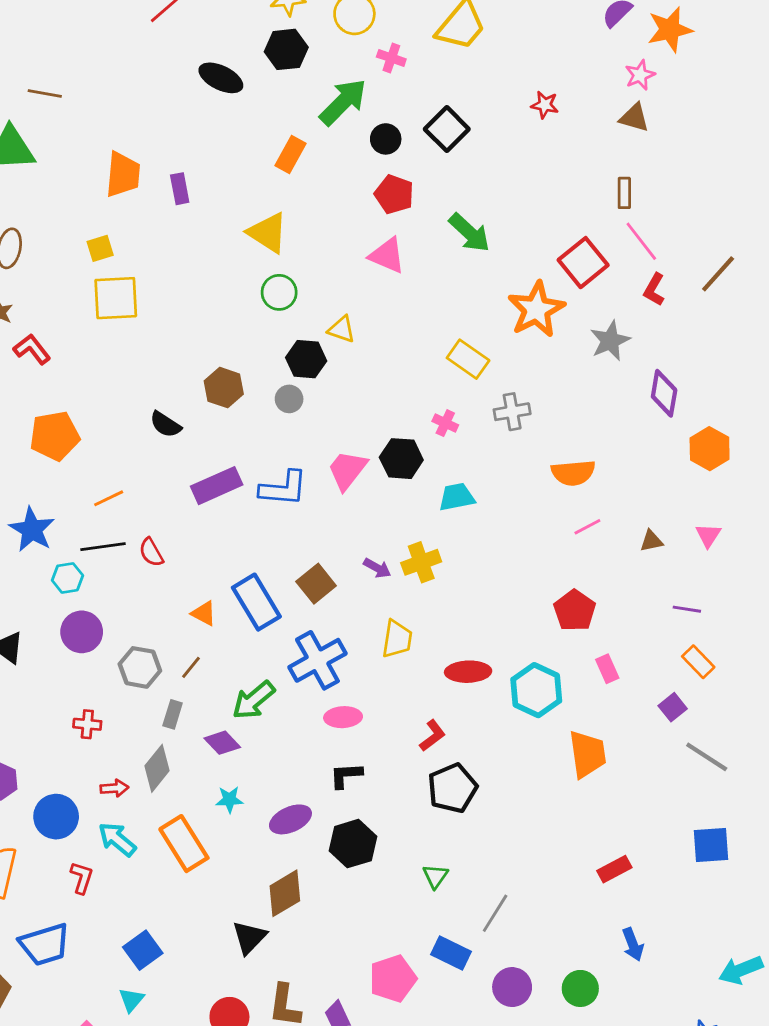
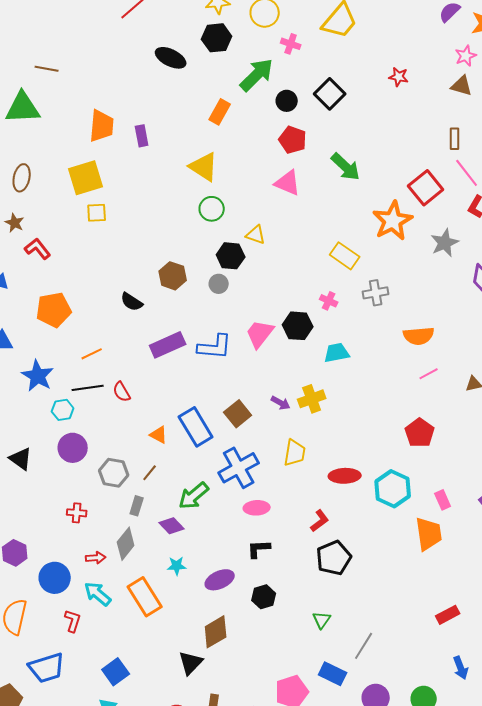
yellow square: (100, 248) -> (86, 178), size x1.8
yellow square: (116, 298) -> (97, 213), size x0.6
pink rectangle: (607, 669) -> (443, 500), moved
black hexagon: (353, 844) -> (264, 597), size x0.7

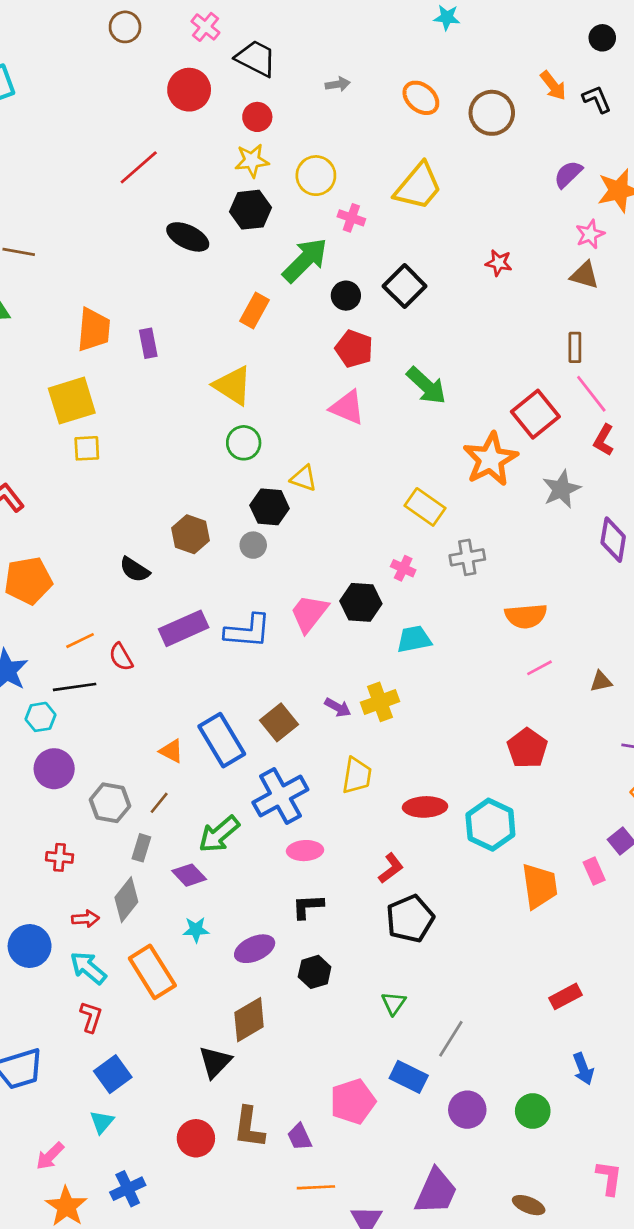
red semicircle: (122, 392) -> (121, 657), moved
pink rectangle: (443, 500) -> (594, 871), moved
red L-shape: (73, 621) -> (91, 1017), moved

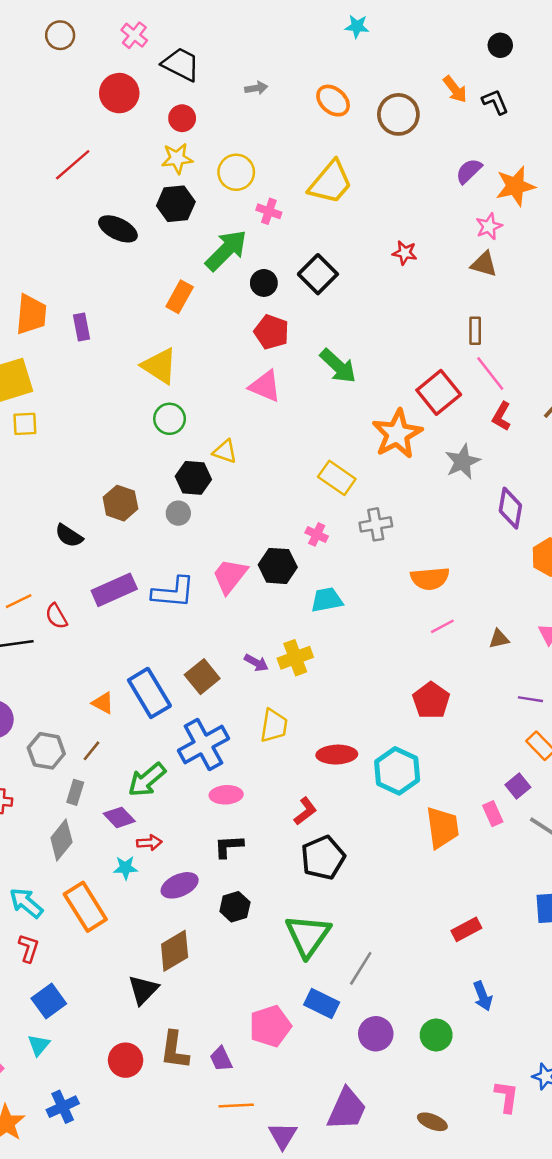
red arrow: (85, 919) -> (149, 843), moved
green triangle: (394, 1003) -> (308, 936), size x2.0

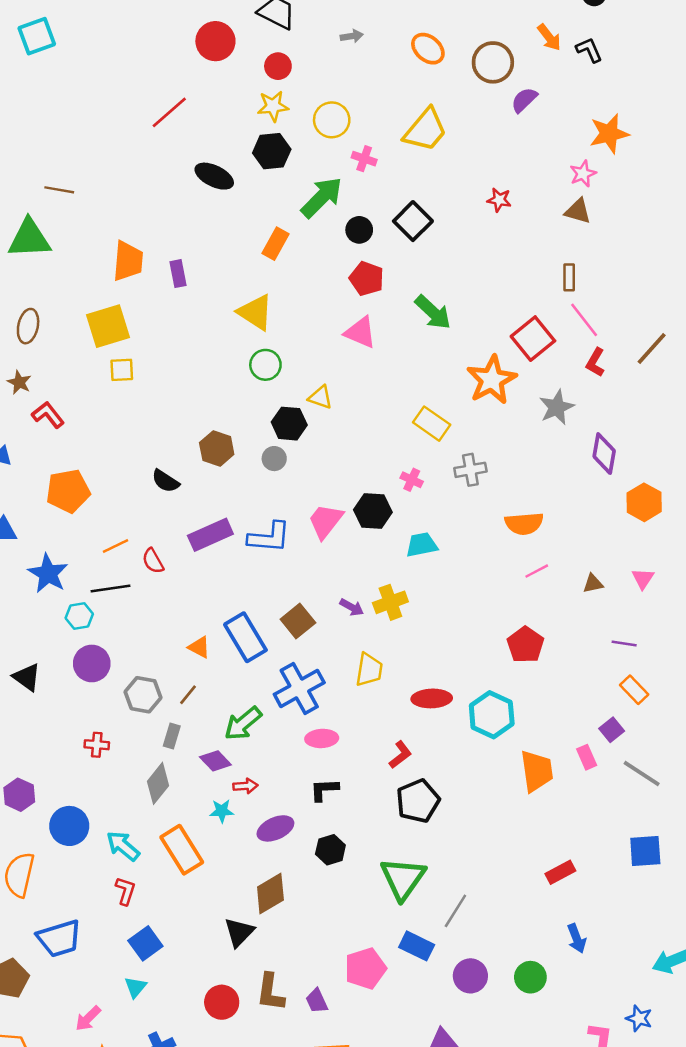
purple semicircle: (469, 171) -> (524, 100), moved

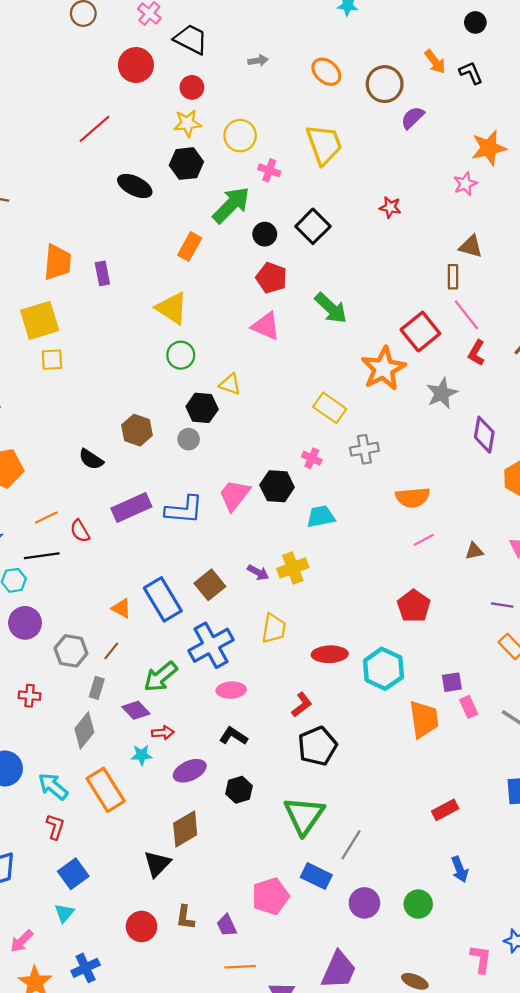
yellow trapezoid: (425, 130) -> (324, 145), turned -60
brown triangle: (578, 211) -> (471, 246), moved
purple square: (612, 730) -> (452, 682), moved, turned 30
black L-shape: (324, 790) -> (233, 736), turned 36
brown L-shape: (270, 992) -> (185, 917), size x0.7

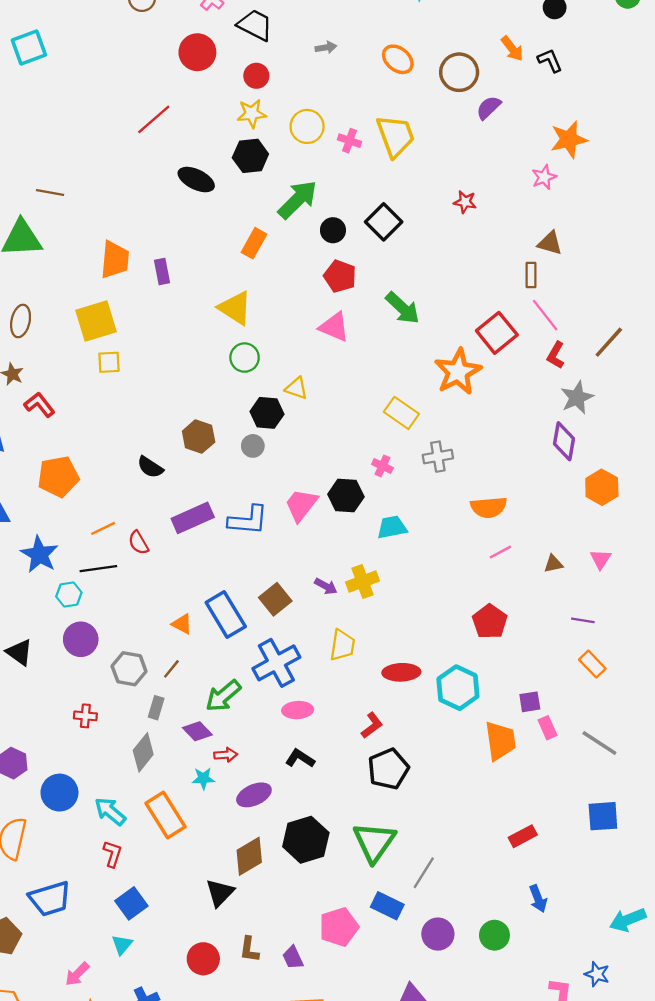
pink cross: (269, 170) -> (349, 141), moved
gray star: (442, 393) -> (577, 398), moved
black hexagon: (239, 790) -> (306, 840), moved, size x1.6

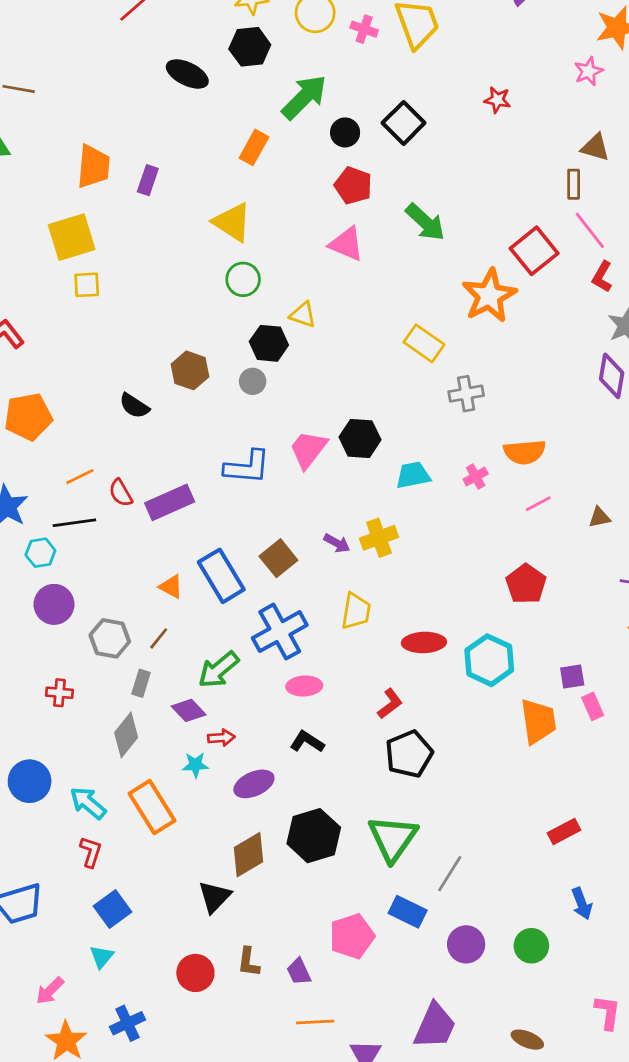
purple rectangle: (162, 271) -> (148, 180), turned 30
pink cross: (382, 466) -> (476, 477), moved, turned 36
purple rectangle: (193, 518) -> (170, 502), moved

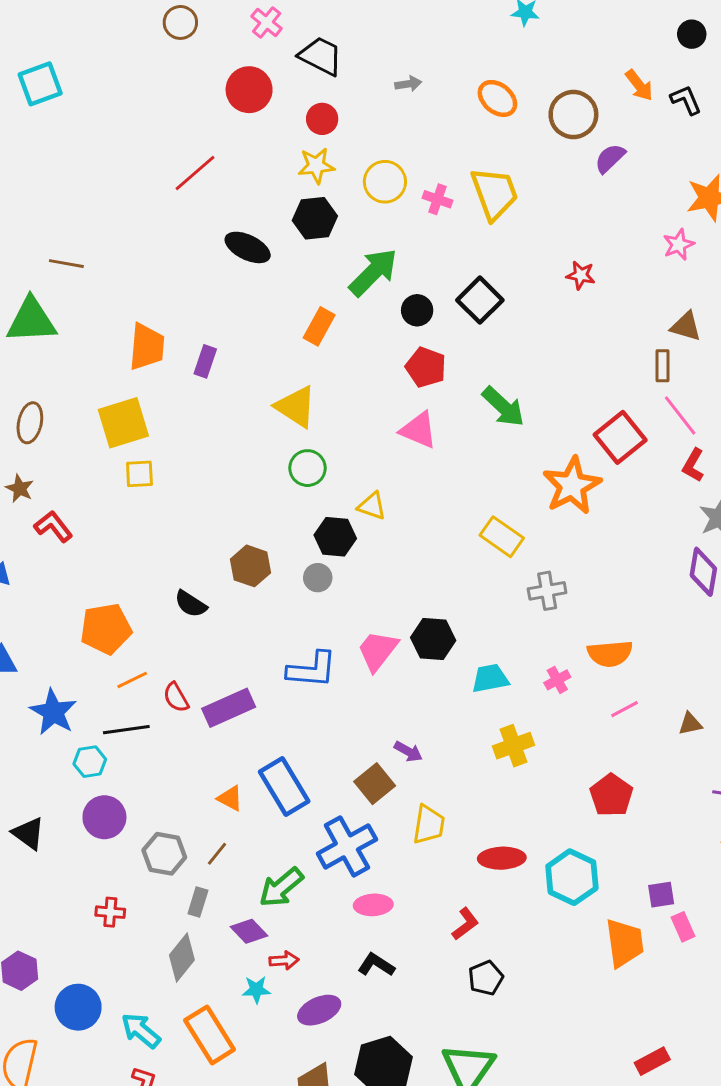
orange pentagon: (28, 417) -> (106, 629), moved
yellow cross: (379, 538) -> (513, 746), moved
brown square: (278, 558) -> (375, 784), moved
black pentagon: (409, 754) -> (486, 978), size x0.7

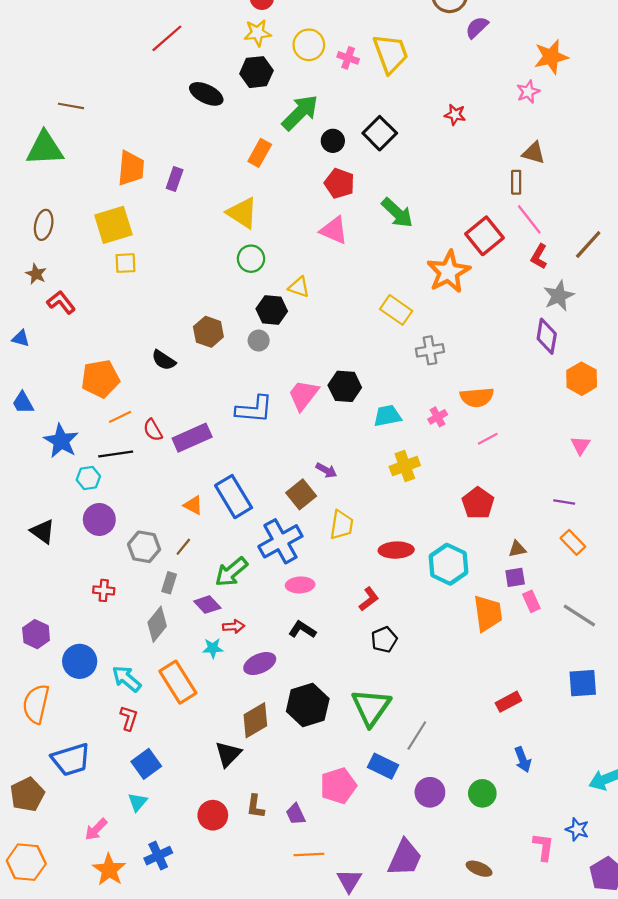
brown triangle: (690, 724) -> (517, 549), moved

